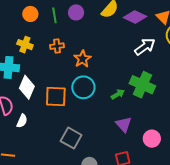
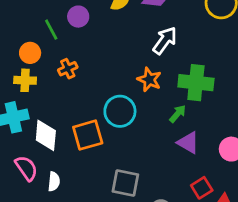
orange circle: (30, 14) -> (30, 53), moved
white arrow: (145, 47) -> (165, 41), moved
orange star: (82, 59) -> (149, 80), moved
green arrow: (118, 94) -> (178, 114), moved

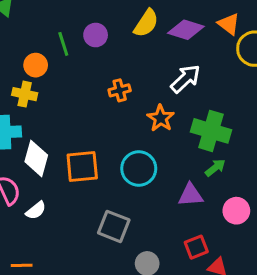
orange cross: (68, 69) -> (120, 90), moved
cyan circle: (120, 111) -> (139, 169), moved
green arrow: (178, 114) -> (215, 168), moved
purple triangle: (188, 143) -> (191, 195), turned -45
white semicircle: (54, 181) -> (36, 210), turned 36

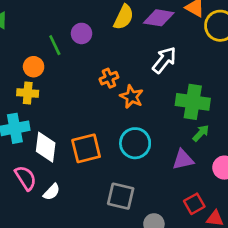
orange star: (161, 118) -> (132, 97), moved

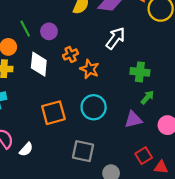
purple circle: (82, 33) -> (49, 31), moved
green cross: (193, 102) -> (140, 72), size x0.7
white diamond: (46, 147) -> (39, 64), moved

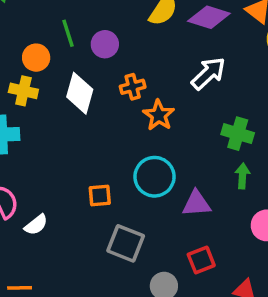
green arrow: (147, 97) -> (242, 176), turned -48
orange square: (53, 113) -> (100, 195), moved, size x0.6
purple triangle: (133, 120) -> (196, 204), moved
red square: (144, 156) -> (201, 260), moved

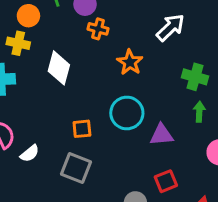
orange cross: (133, 87) -> (98, 29), moved, turned 30
white diamond: (80, 93) -> (59, 68), moved
gray square: (126, 243) -> (76, 168), moved

